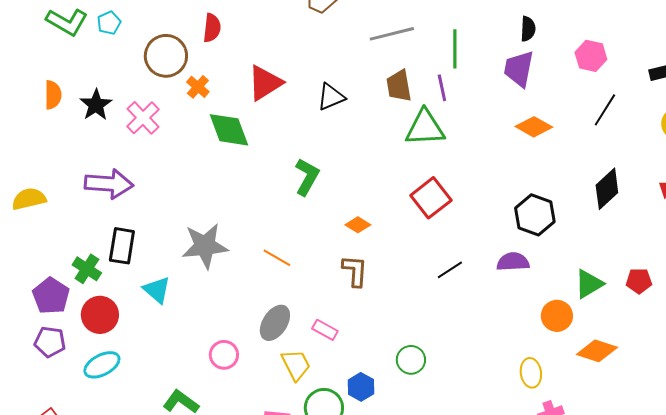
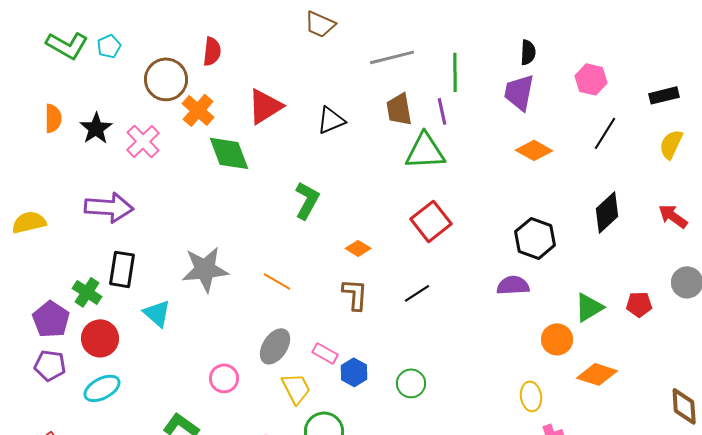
orange cross: (198, 87) -> (198, 110), size x1.4
black line: (450, 270) -> (417, 293), moved
blue hexagon: (361, 387) -> (354, 372), moved

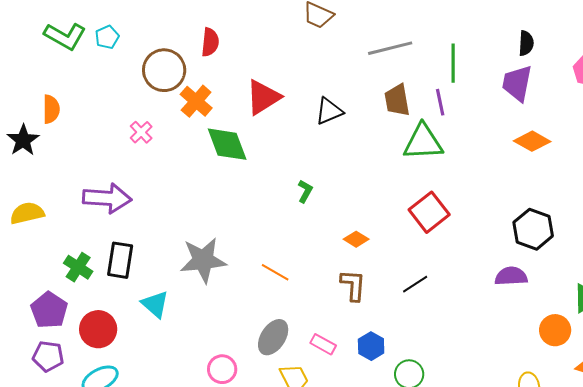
black star: (96, 128) -> (23, 140), moved
pink cross: (143, 141) -> (141, 132), size x0.7
green L-shape: (307, 200) -> (305, 191), size x0.6
green cross: (87, 292) -> (78, 267), moved
blue hexagon: (354, 372) -> (371, 346), moved

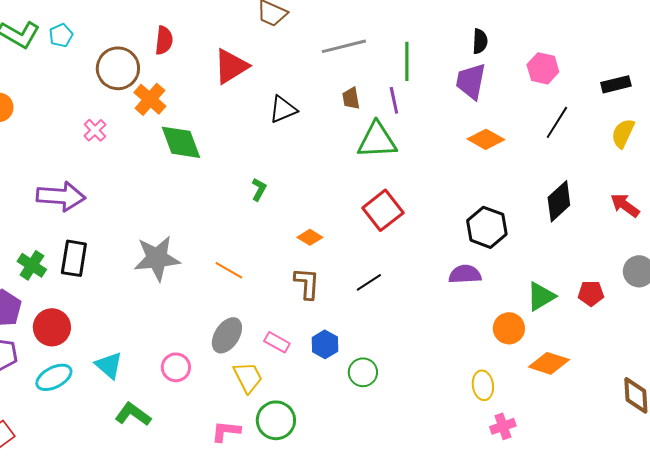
red triangle: (263, 97) -> (231, 66), moved
brown trapezoid: (397, 100) -> (351, 98), size x0.7
cyan triangle: (155, 304) -> (109, 365), moved

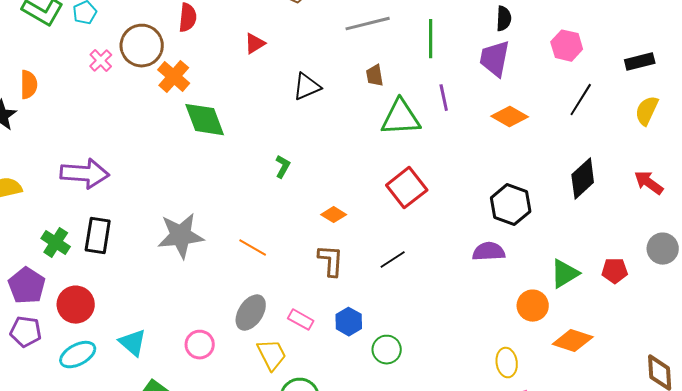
red triangle: (231, 66) -> (255, 44), size x0.6
purple line: (394, 100) -> (444, 98), moved
pink cross: (95, 130) -> (101, 61), moved

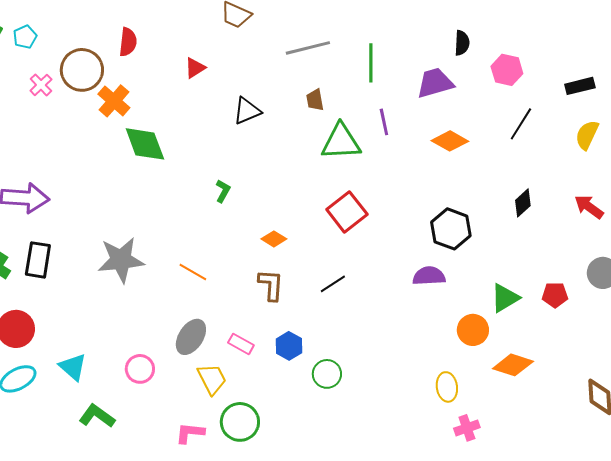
black semicircle: (504, 19) -> (462, 43), moved
purple trapezoid: (495, 59) -> (435, 83), turned 63
black diamond: (583, 179) -> (523, 203), size x0.7

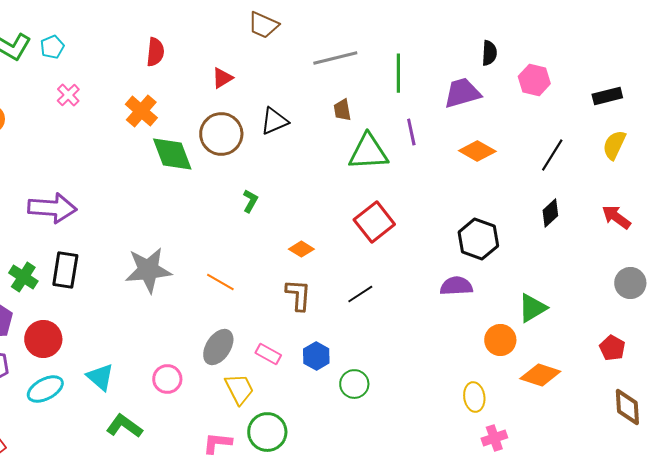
brown circle: (82, 70) -> (221, 134), moved
black line: (521, 124) -> (552, 155), moved
red pentagon: (555, 295) -> (612, 348), moved, turned 30

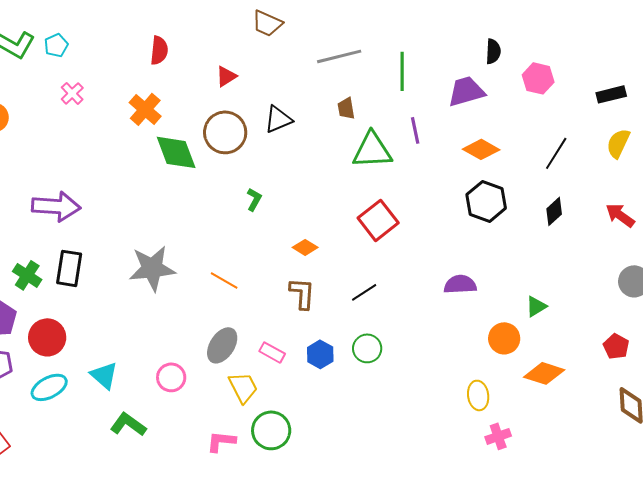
black hexagon: (478, 239) -> (486, 201), moved
green triangle: (532, 308) -> (536, 306), size x0.7
green circle: (354, 384) -> (367, 348), moved

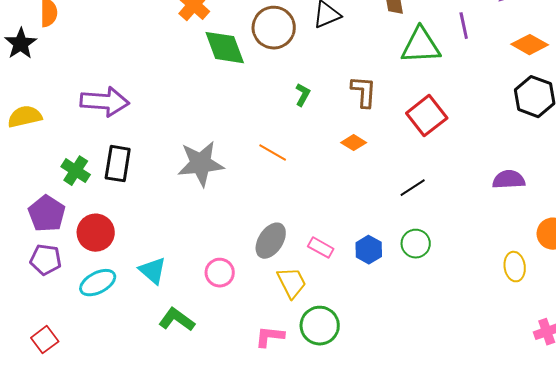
orange line: (224, 280) -> (273, 153), moved
brown L-shape: (302, 293) -> (364, 92), moved
yellow ellipse: (478, 395) -> (515, 267), moved

